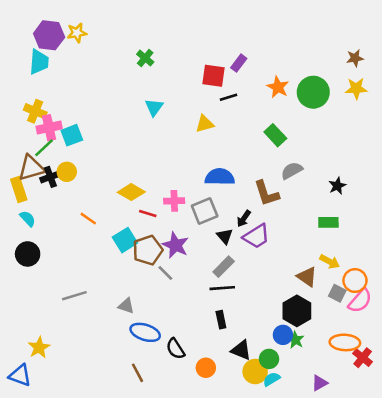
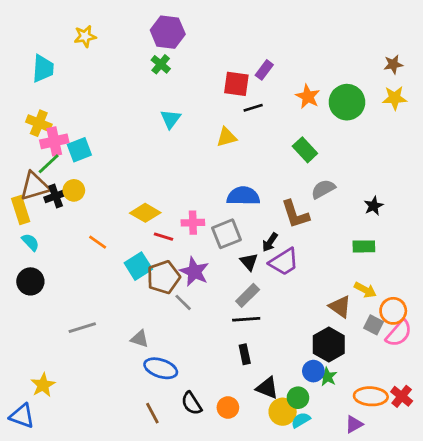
purple hexagon: (49, 35) -> (168, 32), moved
orange ellipse: (345, 342) -> (371, 396), moved
black semicircle: (175, 349) -> (191, 403), moved

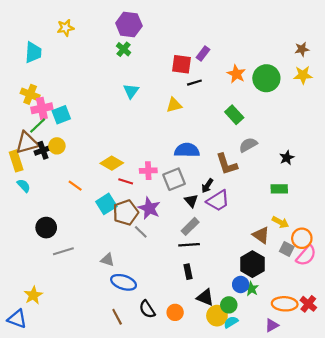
black circle: (30, 281) -> (46, 228), moved

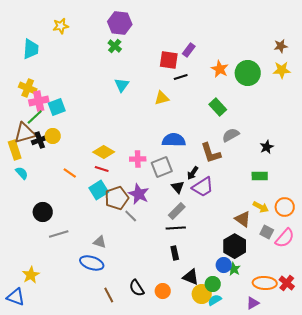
red line: (126, 181) -> (102, 169), moved
orange circle: (302, 238) -> (285, 207), moved
blue ellipse: (124, 282) -> (92, 263), moved

